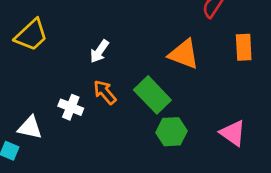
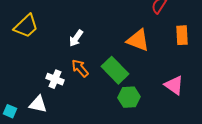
white triangle: (30, 128) -> (38, 104), moved
pink triangle: (233, 133) -> (174, 85), moved

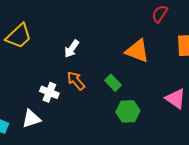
green rectangle: (115, 70) -> (113, 83), size x0.6
white triangle: (38, 104) -> (31, 119), turned -30

